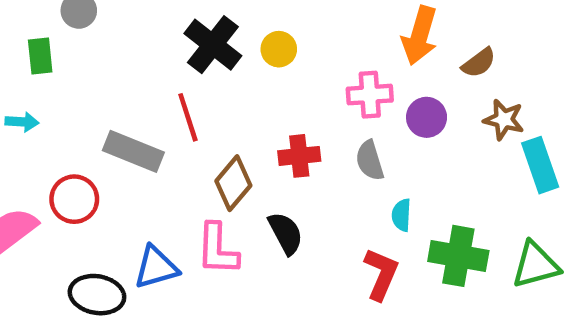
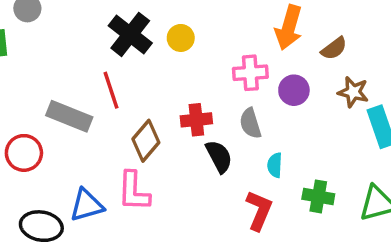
black semicircle: (286, 233) -> (219, 156), moved
green cross: (458, 256) -> (318, 196), size x0.7

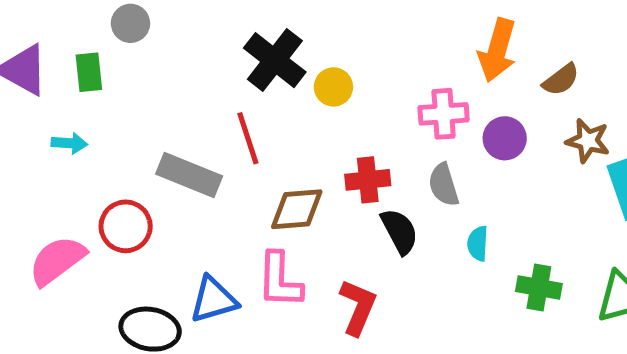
yellow circle: (181, 38) -> (333, 87), moved
brown diamond: (146, 141) -> (297, 209), turned 45
red L-shape: (259, 210) -> (358, 307), moved

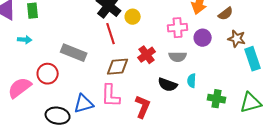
red line: (248, 138) -> (111, 34), moved
red cross: (368, 180) -> (147, 55), turned -30
gray semicircle: (444, 185) -> (178, 57), turned -72
black semicircle: (400, 231) -> (168, 85), moved, turned 138

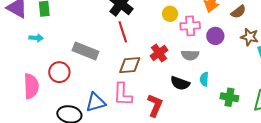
yellow circle: (133, 17) -> (170, 14), moved
pink semicircle: (20, 88) -> (31, 86), turned 125

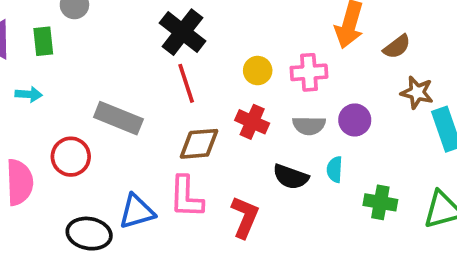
yellow circle: (170, 14) -> (258, 71), moved
purple circle: (215, 36) -> (355, 120), moved
red cross: (159, 53) -> (252, 122), turned -30

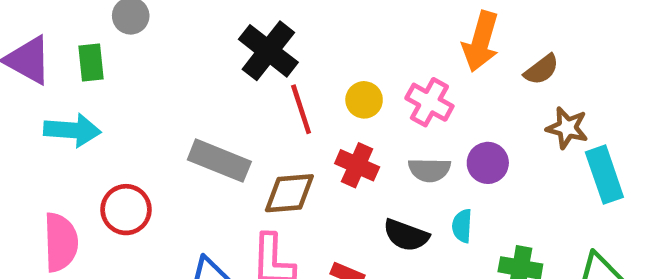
pink cross: (309, 72) -> (429, 102), turned 33
red line: (186, 83) -> (301, 109), moved
cyan arrow: (29, 94) -> (72, 130), size x1.6
gray rectangle: (118, 118) -> (219, 161), moved

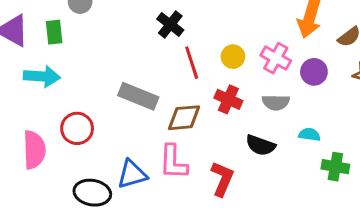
black cross: (268, 51) -> (170, 24), size x0.7
purple circle: (488, 163) -> (314, 72), moved
cyan semicircle: (462, 226) -> (309, 135), moved, turned 95

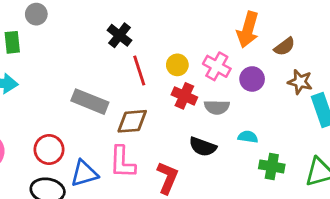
red cross: (228, 99) -> (184, 96), moved
red circle: (77, 128) -> (49, 150), moved

